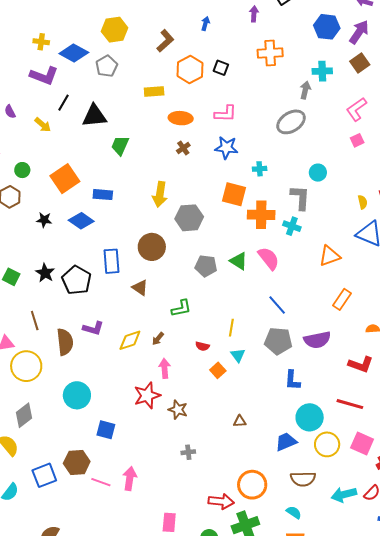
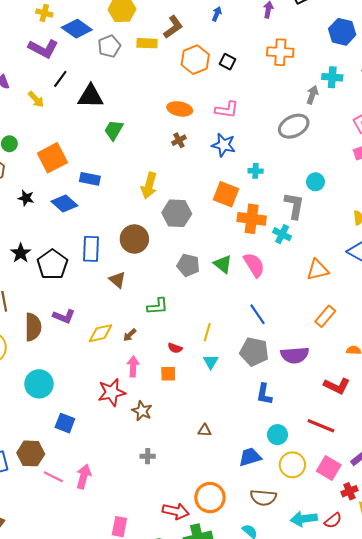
yellow rectangle: (154, 92) -> (147, 43), moved
orange square: (218, 370) -> (168, 374), moved, turned 35
cyan circle: (310, 417) -> (277, 435), size x0.7

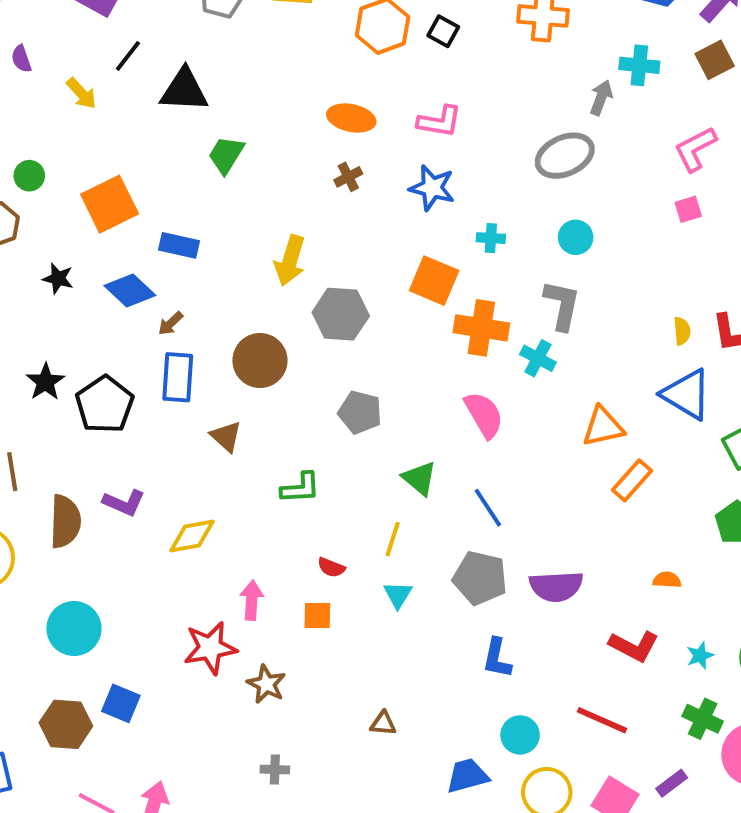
cyan circle: (316, 182) -> (576, 237), moved
green triangle: (223, 264) -> (419, 478), moved
orange rectangle: (325, 316) -> (632, 480), moved
brown arrow: (130, 335) -> (170, 323), moved
brown hexagon: (31, 453) -> (66, 724), moved

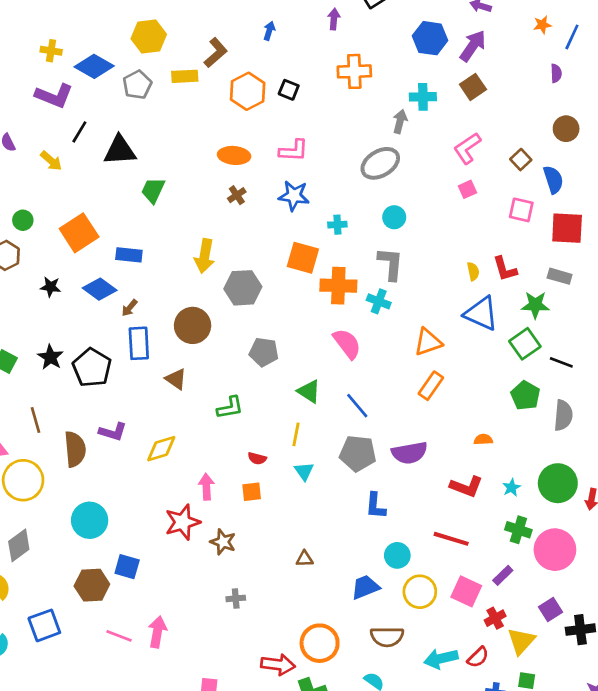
orange rectangle: (632, 480) -> (431, 386), moved

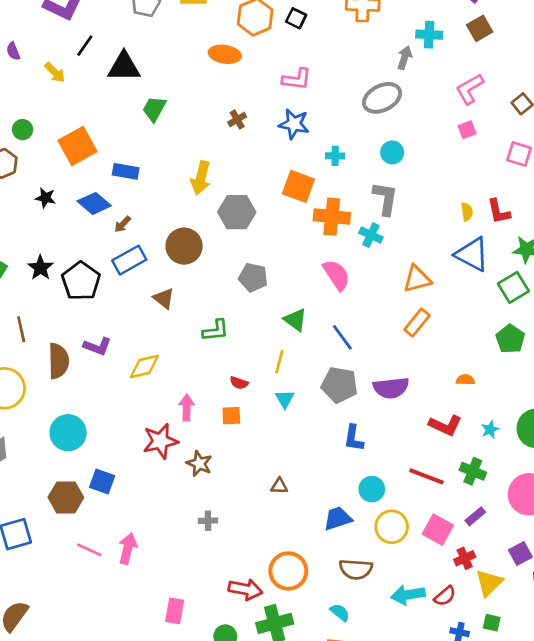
orange ellipse: (234, 155) -> (225, 54), moved
blue rectangle: (139, 343) -> (129, 260), turned 60
green cross: (518, 530) -> (473, 471), moved

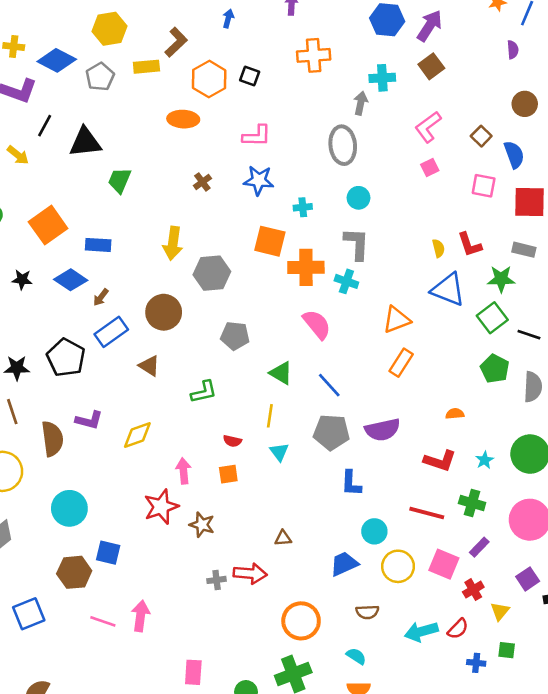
gray ellipse: (382, 98) -> (343, 145), turned -63
black star: (40, 268) -> (17, 368), moved, turned -30
brown semicircle: (356, 569) -> (367, 612), size x0.7
yellow triangle: (489, 583) -> (500, 611), size x0.7
red arrow: (245, 589) -> (250, 574), moved

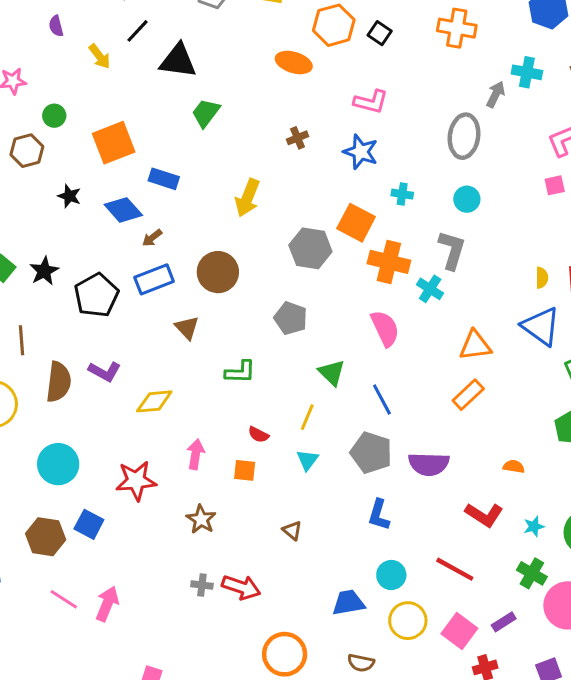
gray hexagon: (212, 273) -> (310, 248), moved
black star: (17, 368) -> (44, 271), moved, turned 30
green cross: (472, 503) -> (532, 573), moved
red star: (161, 507) -> (136, 481), moved
brown triangle: (283, 538) -> (292, 530), moved, turned 30

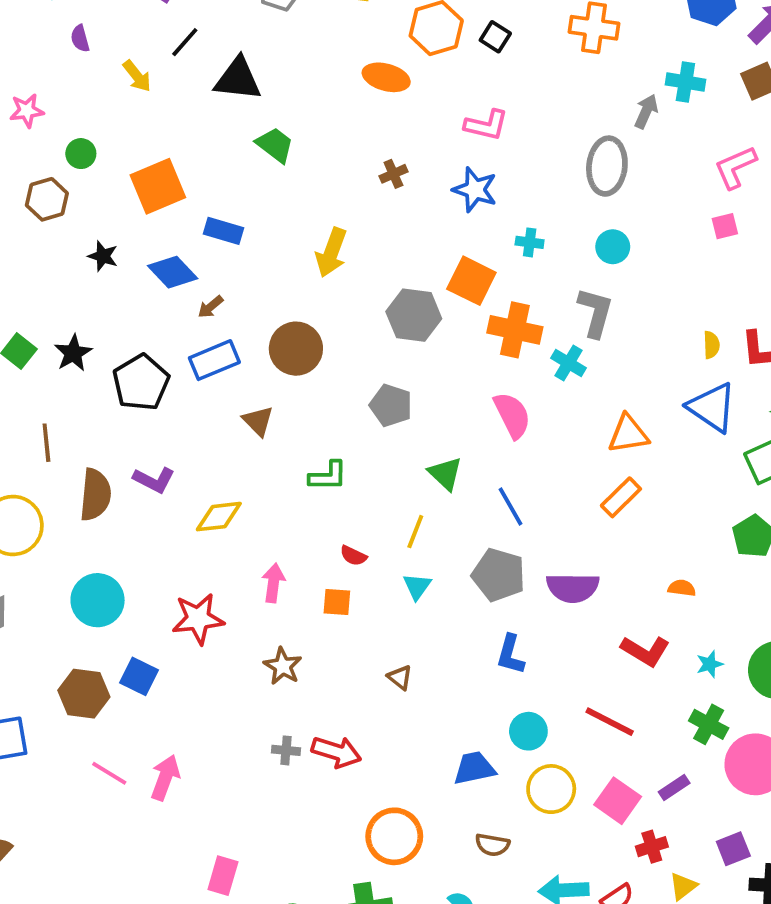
green trapezoid: (206, 113) -> (275, 145), turned 92

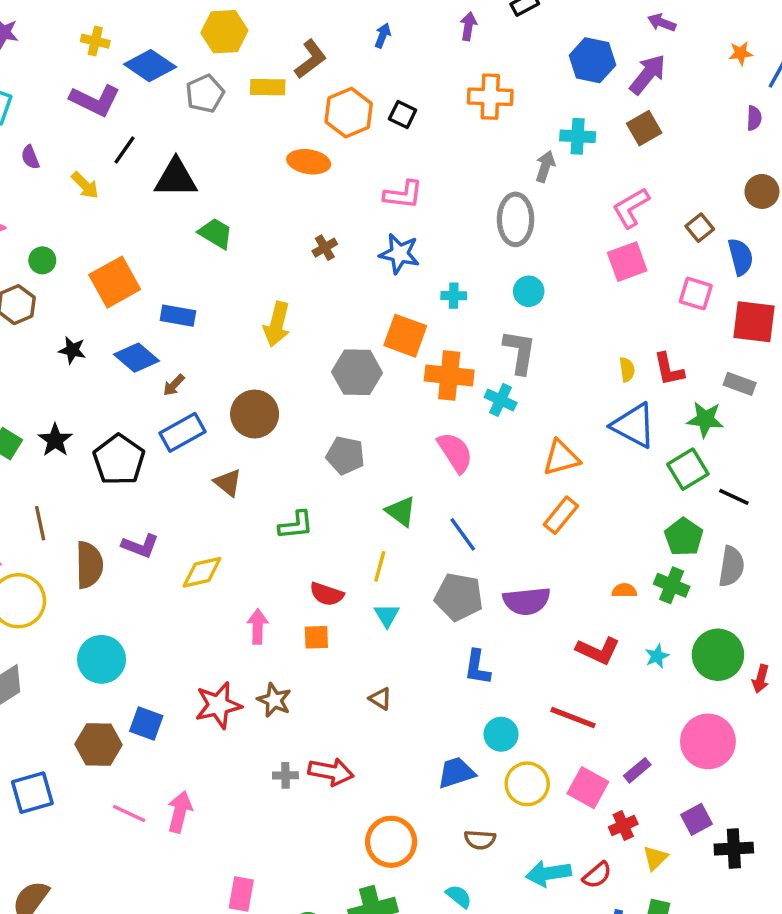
pink square: (725, 226) -> (627, 262), size x1.6
red semicircle: (353, 556) -> (327, 594), size x1.4
red star: (198, 619) -> (218, 705), moved
green cross: (709, 724) -> (672, 585), moved

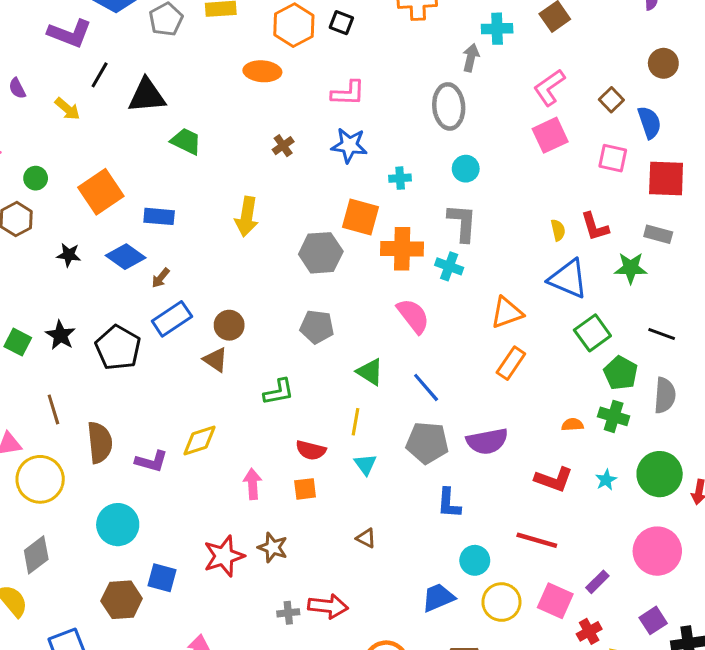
brown circle: (255, 414) -> (229, 325), moved, size x0.7
green square: (688, 469) -> (592, 333), moved
purple L-shape: (140, 546) -> (151, 461), moved

